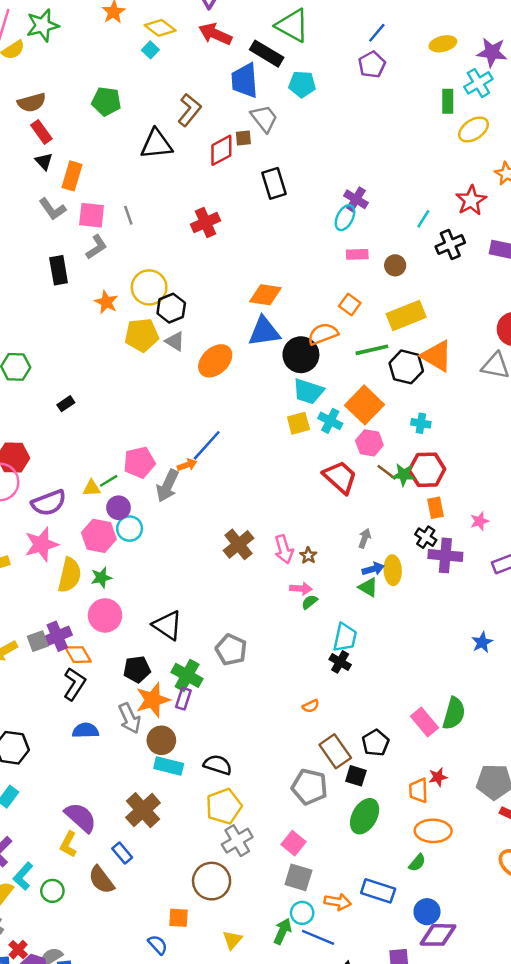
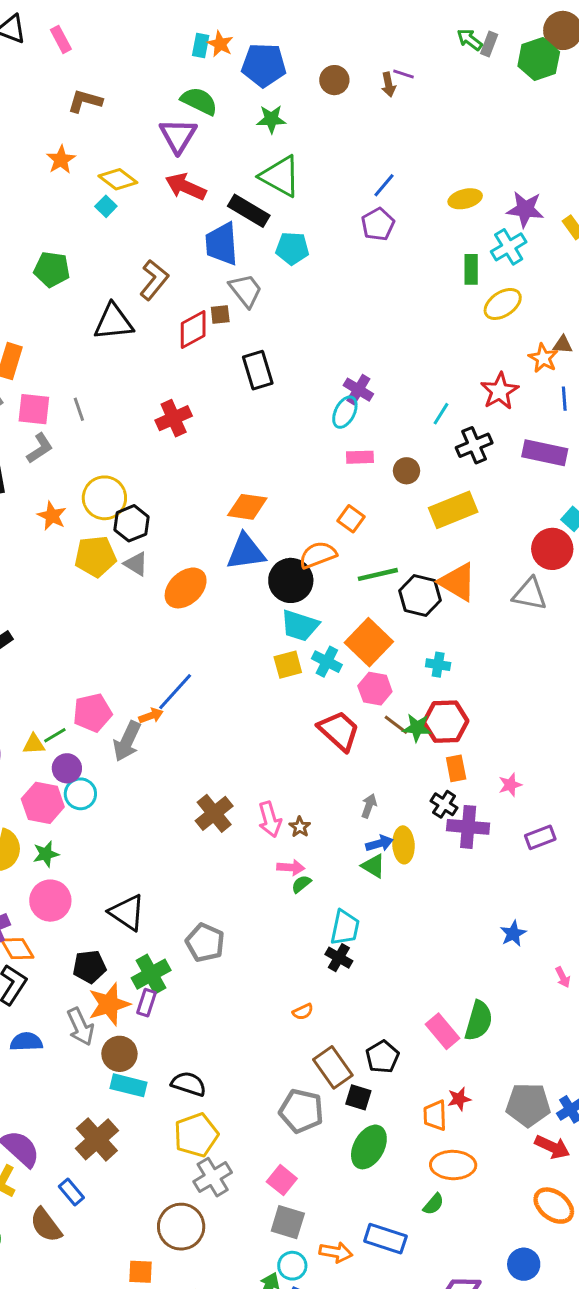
yellow rectangle: (406, 316) -> (453, 510), moved
green cross: (187, 675) -> (151, 974), turned 32
blue circle: (427, 912) -> (524, 1264), moved

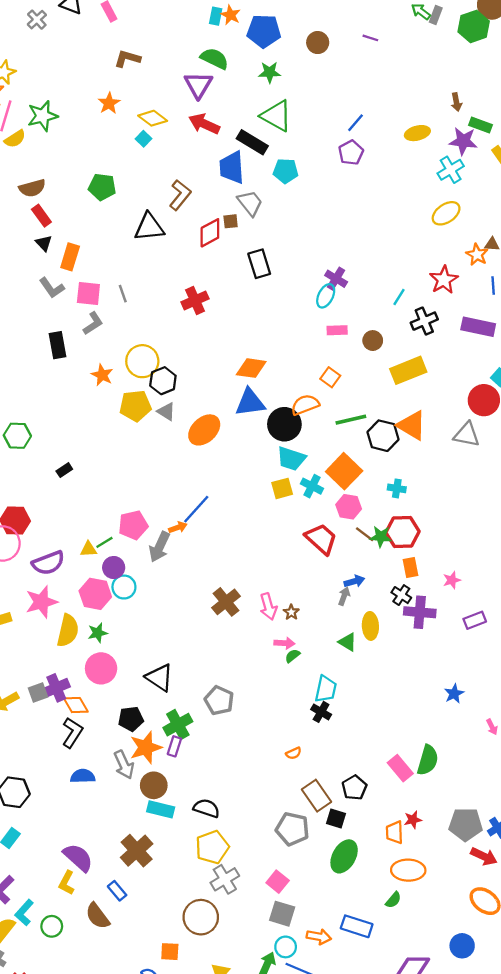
brown arrow: (388, 85) -> (456, 102), moved
green rectangle: (471, 269) -> (480, 125), moved, turned -70
blue arrow: (379, 843) -> (354, 581), moved

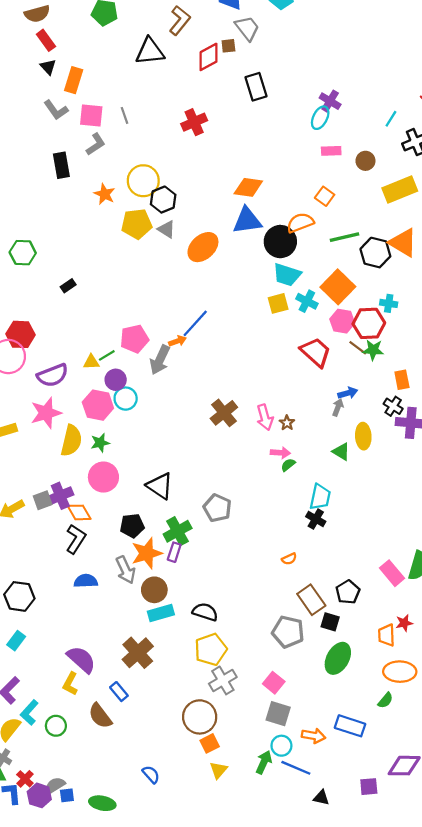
red hexagon: (402, 532) -> (369, 323), moved
cyan rectangle: (161, 809) -> (161, 613), turned -30
orange square: (170, 952) -> (210, 743), moved, turned -30

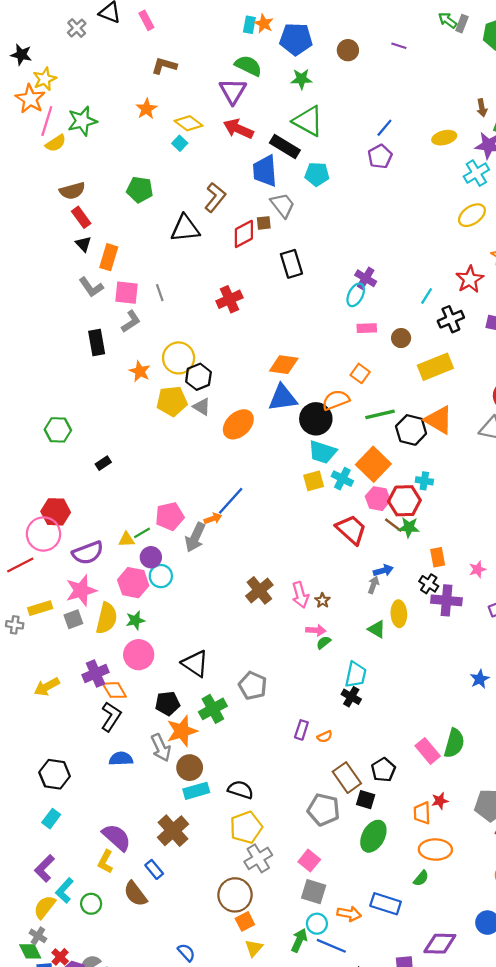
gray square: (43, 500) -> (73, 619), moved
purple rectangle: (174, 552) -> (301, 730), moved

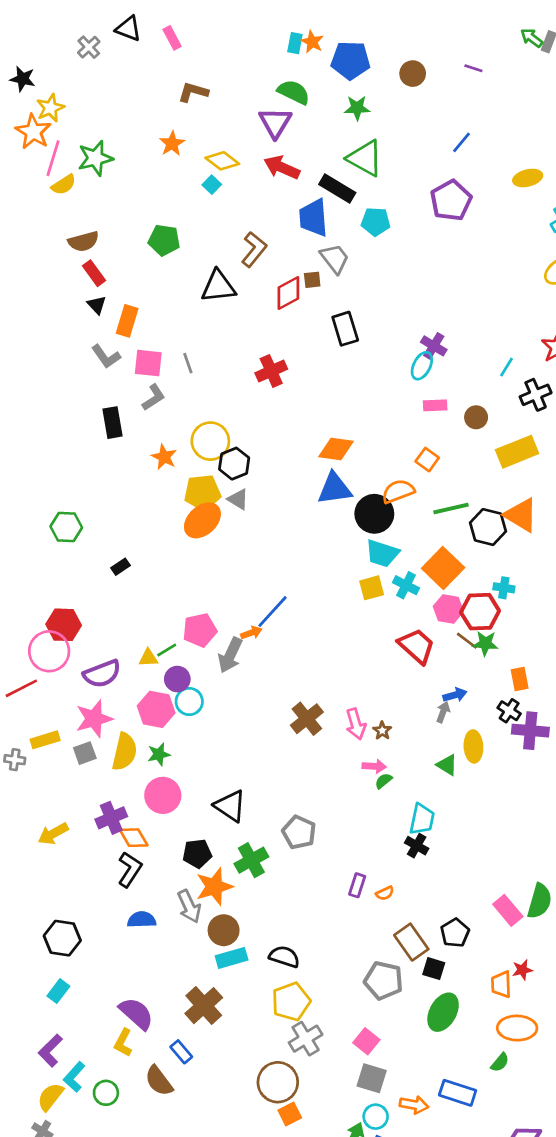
blue line: (384, 128) -> (462, 142), moved
purple pentagon: (380, 156) -> (451, 200), size x1.4
orange ellipse: (238, 424) -> (202, 520), moved

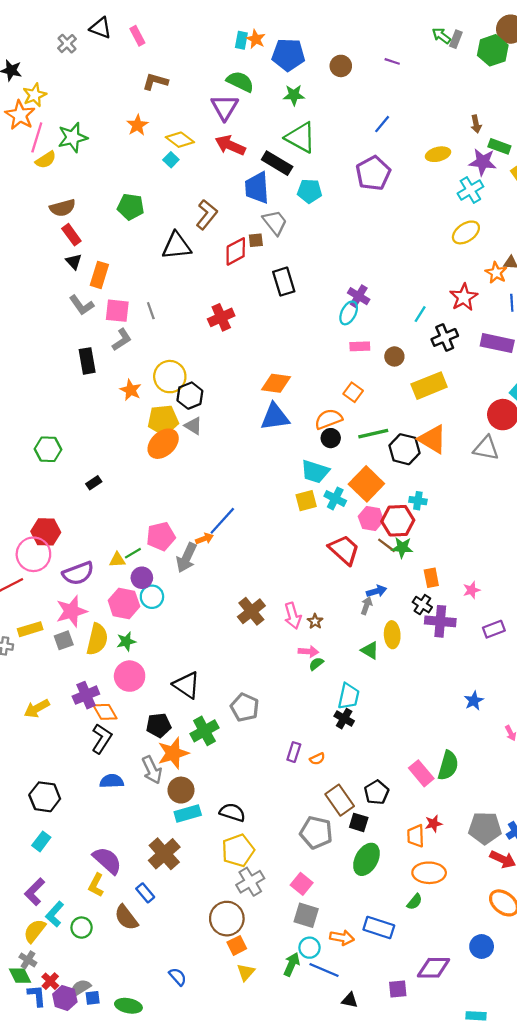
black circle: (374, 514) -> (331, 438), moved, size x0.6

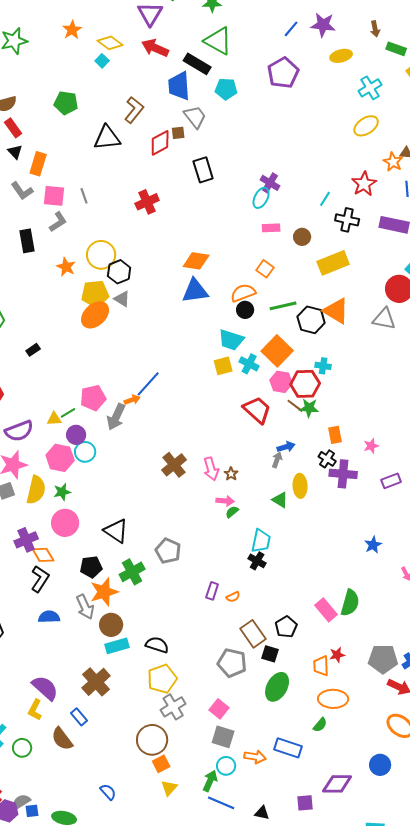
purple star: (483, 162) -> (323, 25), moved
black cross: (445, 337) -> (347, 220), turned 35
blue line: (324, 970) -> (221, 803), moved

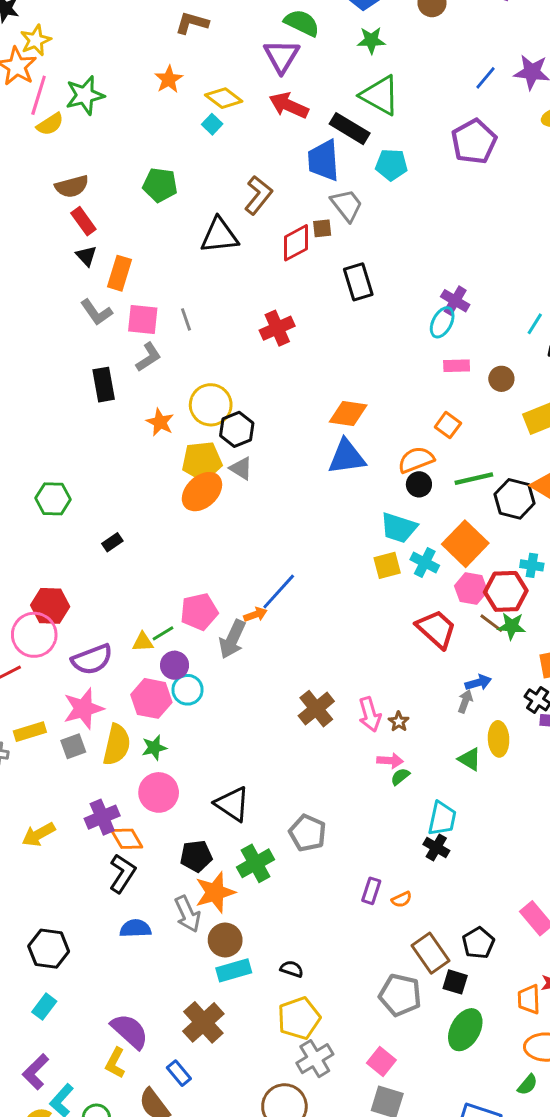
black semicircle: (157, 645) -> (292, 969), size x0.7

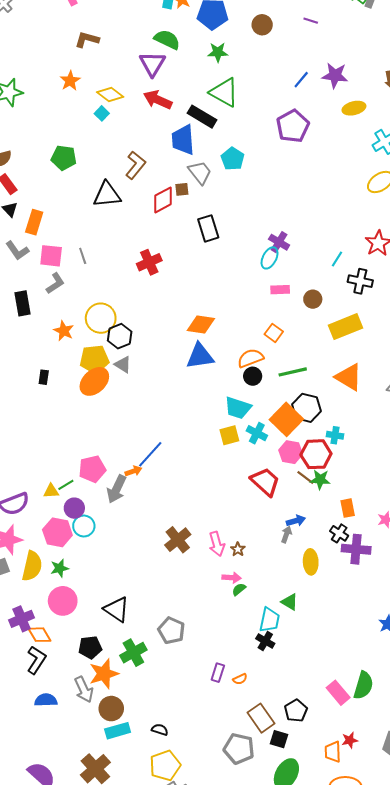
cyan pentagon: (391, 165) -> (233, 159), moved, turned 30
black hexagon: (514, 499) -> (306, 408), moved
black rectangle: (112, 542) -> (44, 377), moved, turned -48
green triangle: (470, 759) -> (290, 602), moved

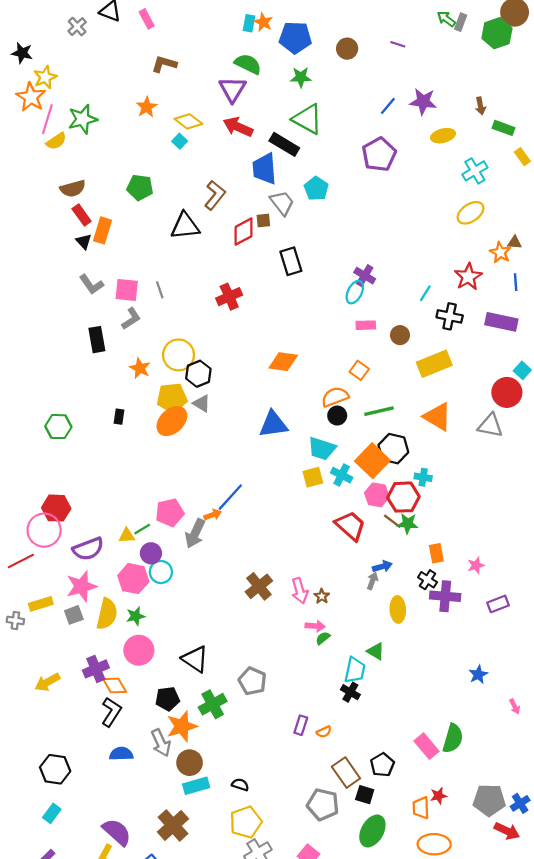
orange rectangle: (34, 222) -> (102, 230), moved
blue triangle: (200, 356) -> (273, 424), moved

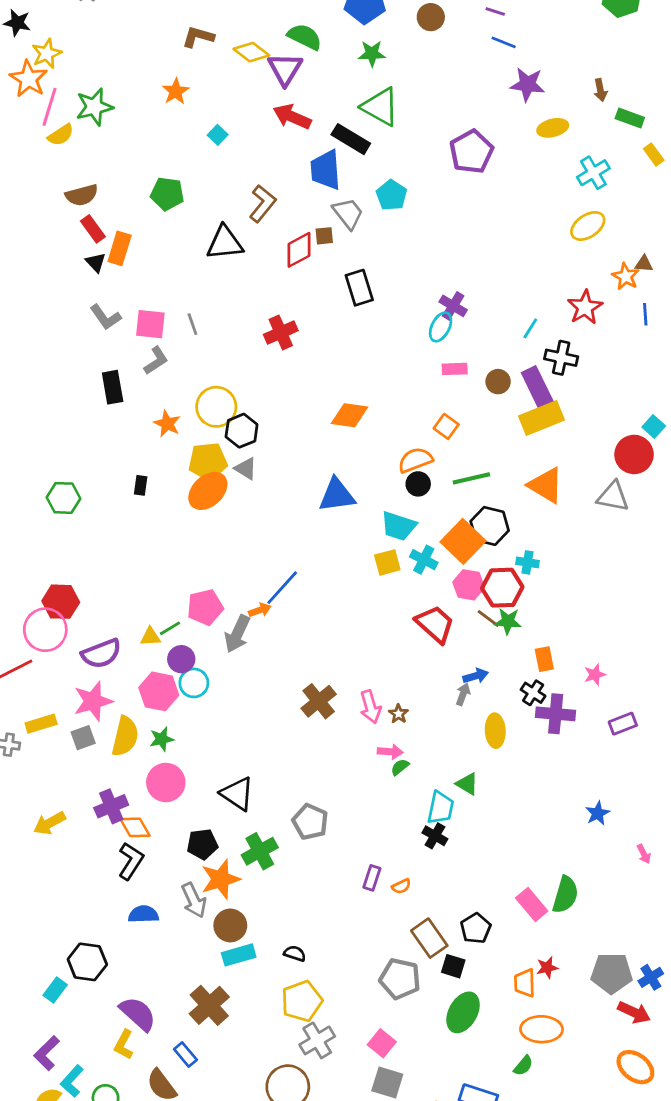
blue line: (388, 106) -> (504, 42), moved, turned 72
yellow diamond: (188, 121) -> (251, 52), moved
purple rectangle: (501, 322) -> (537, 387), moved, turned 52
black hexagon: (55, 769) -> (87, 962), moved

